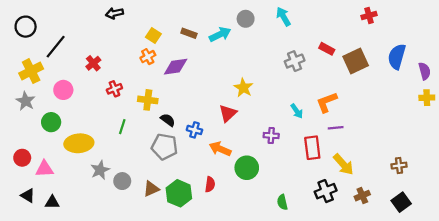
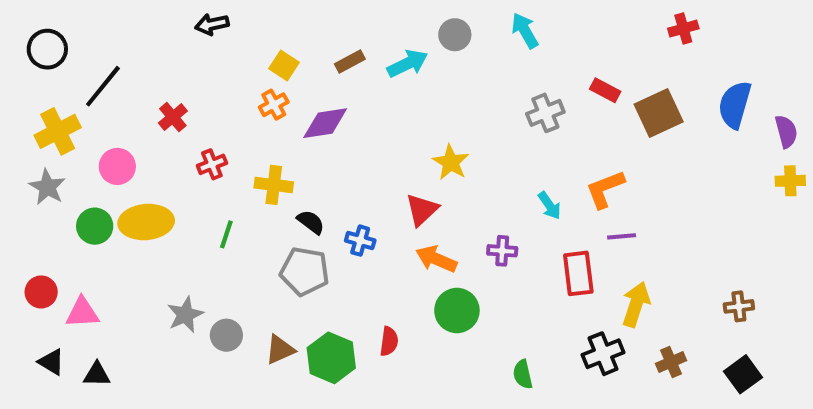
brown rectangle: (189, 33) -> (350, 61), turned -48
yellow ellipse: (79, 143) -> (146, 222), moved
orange arrow: (220, 149) -> (436, 259), moved
yellow arrow: (343, 164) -> (636, 304), turned -120

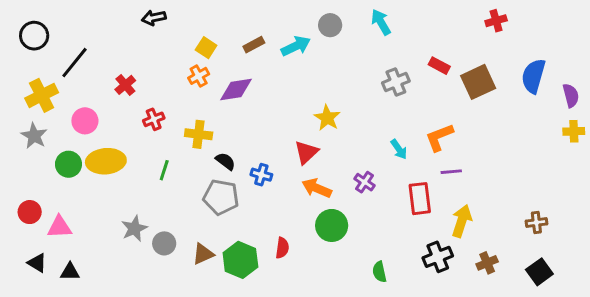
purple cross: (502, 251) -> (365, 182), turned 30

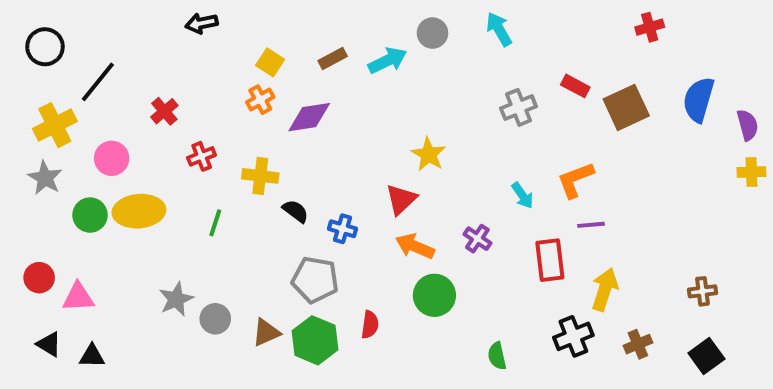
gray pentagon: (221, 197) -> (315, 280), moved

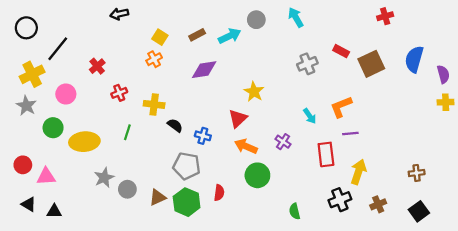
purple diamond: (309, 117) -> (204, 70), moved
yellow ellipse: (139, 211) -> (84, 142), moved

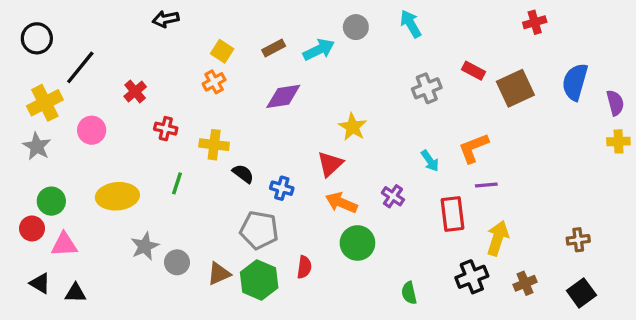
red cross: (119, 93) -> (166, 129), turned 35
green circle: (53, 128) -> (51, 201), moved

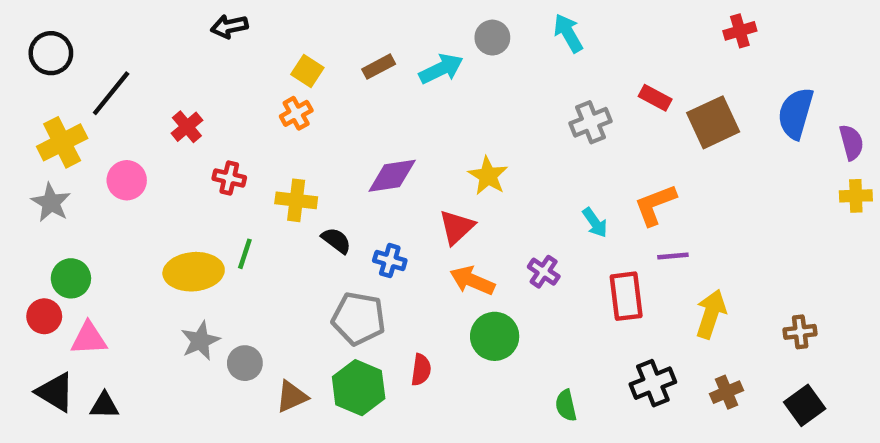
purple diamond: (283, 96) -> (392, 176), moved
yellow ellipse: (117, 196) -> (194, 272), moved
yellow arrow: (498, 238) -> (711, 314), moved
brown triangle: (219, 274) -> (292, 397), moved
black triangle: (40, 283) -> (55, 392), size x1.4

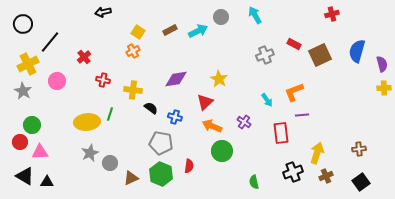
yellow arrow: (711, 314) -> (317, 153), moved

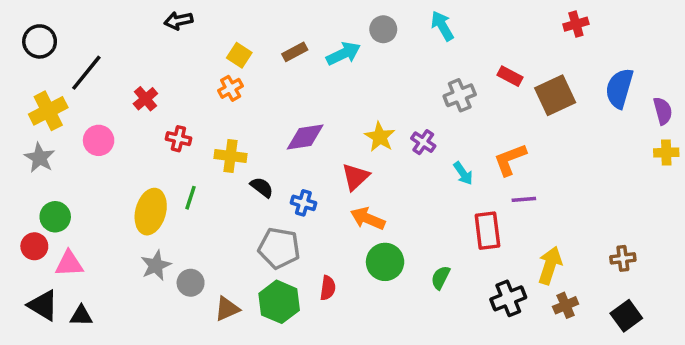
yellow ellipse: (87, 122) -> (151, 212), turned -70
purple cross: (244, 122) -> (423, 142), moved
green semicircle: (254, 182) -> (441, 278), moved, turned 40

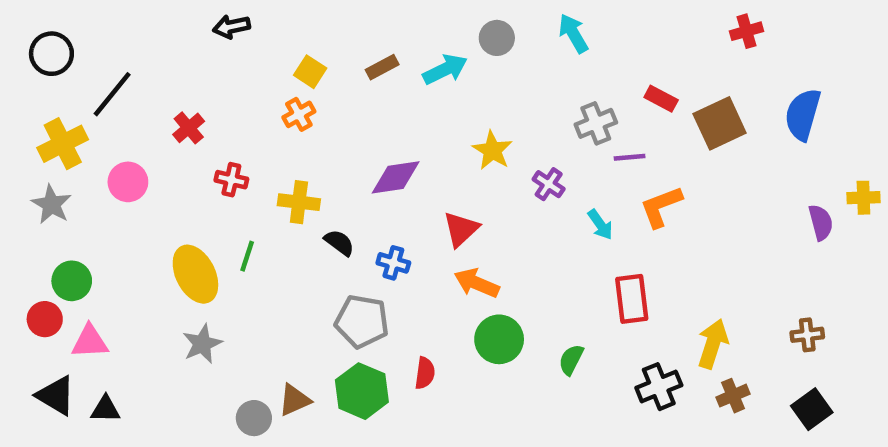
purple semicircle: (663, 111) -> (821, 222), moved
yellow star: (380, 137) -> (492, 150), moved
purple line: (524, 199) -> (630, 157), moved
yellow ellipse: (151, 212) -> (195, 274), turned -42
gray circle: (191, 283) -> (254, 418), moved

